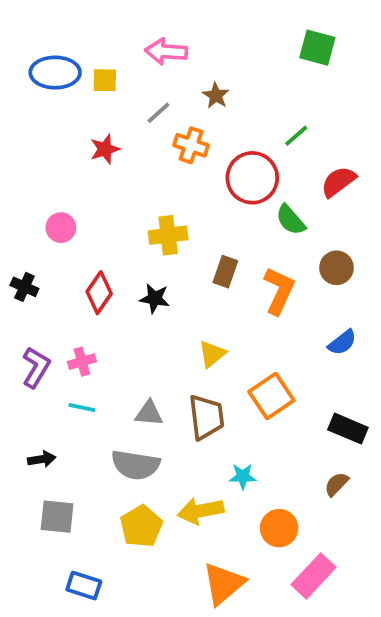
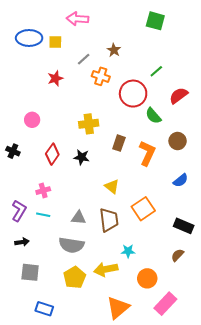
green square: (317, 48) -> (155, 21), moved
pink arrow: (166, 51) -> (78, 19), moved
yellow triangle: (212, 354) -> (112, 186), turned -42
purple L-shape: (36, 367) -> (19, 211), moved

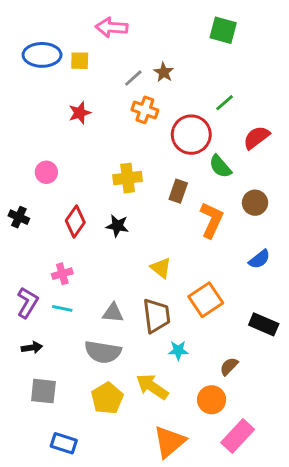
gray line: (84, 59) -> (133, 78), moved
brown rectangle: (119, 143) -> (178, 191), moved
cyan star: (128, 251) -> (178, 350), moved
brown semicircle: (178, 255) -> (229, 366), moved
yellow arrow: (106, 269) -> (152, 387), turned 45

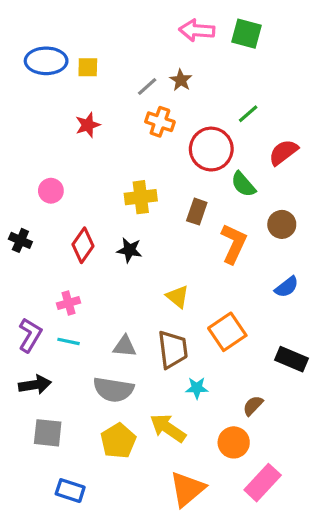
pink arrow: (112, 27) -> (197, 30), moved
black arrow: (32, 348) -> (35, 385), size x1.4

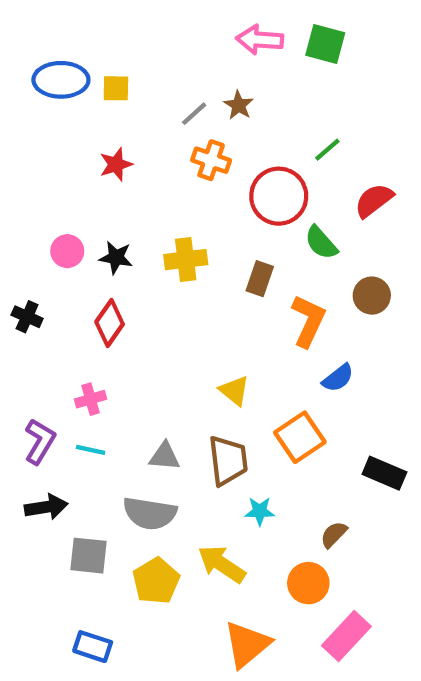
black star: (129, 250) -> (116, 257), moved
blue semicircle: (287, 287) -> (338, 378), moved
gray square: (48, 433) -> (88, 556), moved

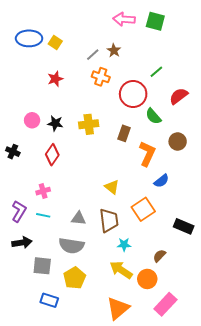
yellow square: (116, 88) -> (55, 42), turned 32
yellow arrow: (222, 564) -> (121, 270), moved
blue rectangle: (93, 647) -> (49, 300), moved

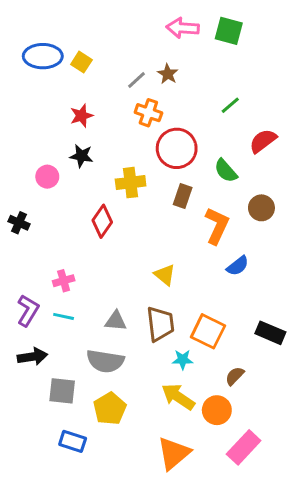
red circle: (133, 94) -> (177, 148), moved
black star: (55, 123) -> (81, 156), moved
red diamond: (52, 155) -> (102, 221), moved
orange square: (143, 209) -> (208, 331), moved, turned -30

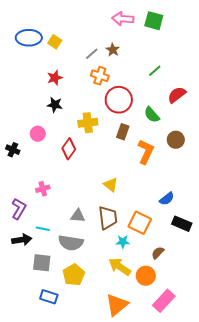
pink circle: (47, 177) -> (38, 134), moved
blue semicircle: (238, 266) -> (167, 199), moved
cyan line: (64, 316) -> (43, 229), moved

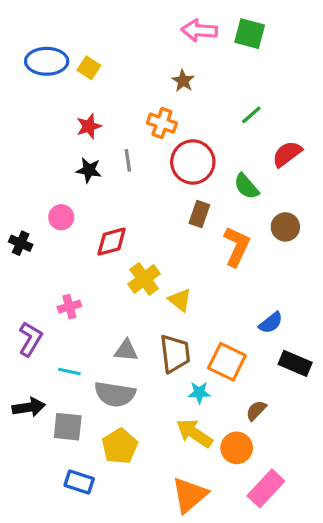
gray line: (92, 54) -> (128, 160), moved, turned -56
yellow cross: (88, 123) -> (144, 279), moved, turned -30
red diamond: (69, 149) -> (112, 242), turned 40
black arrow: (22, 240) -> (29, 407), moved

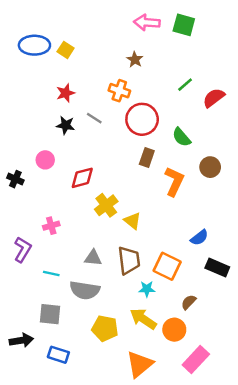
red semicircle: (287, 154) -> (214, 98), moved
gray line: (128, 160) -> (94, 118), turned -49
black arrow: (29, 407) -> (21, 340), moved
yellow pentagon: (120, 446) -> (105, 328), moved, turned -30

